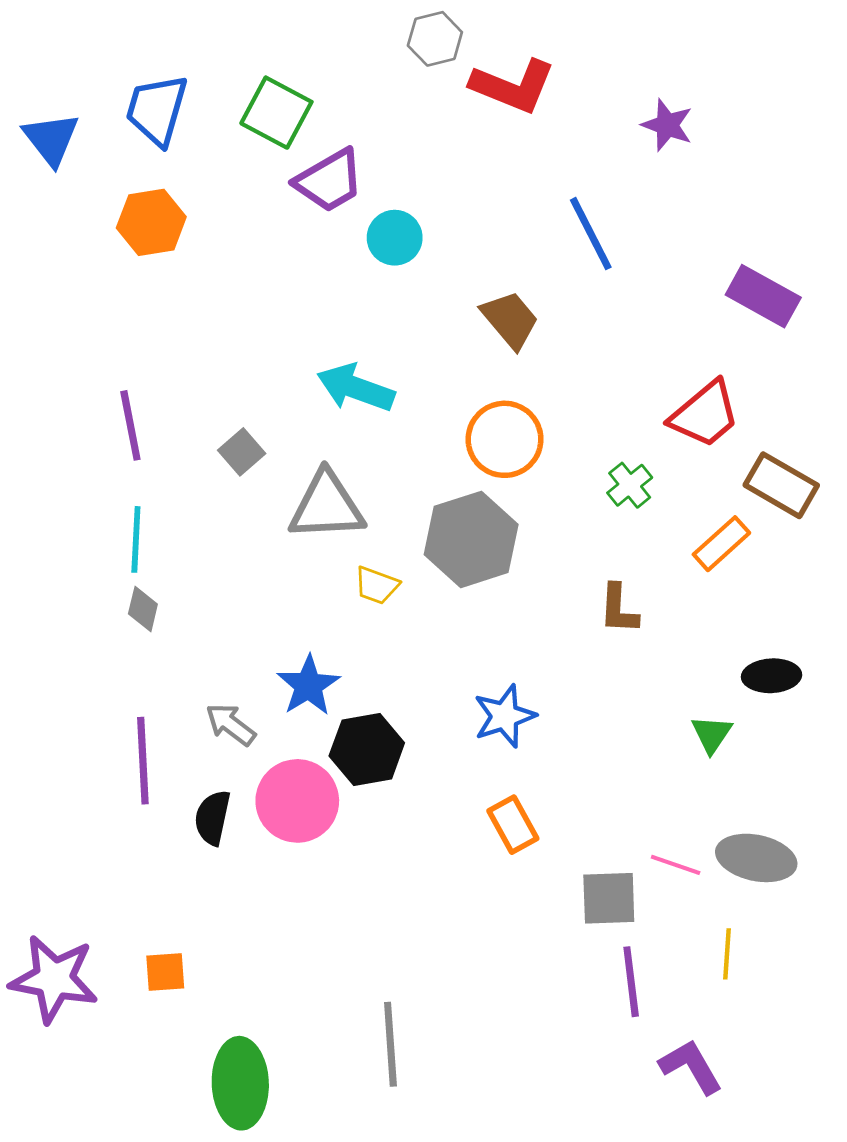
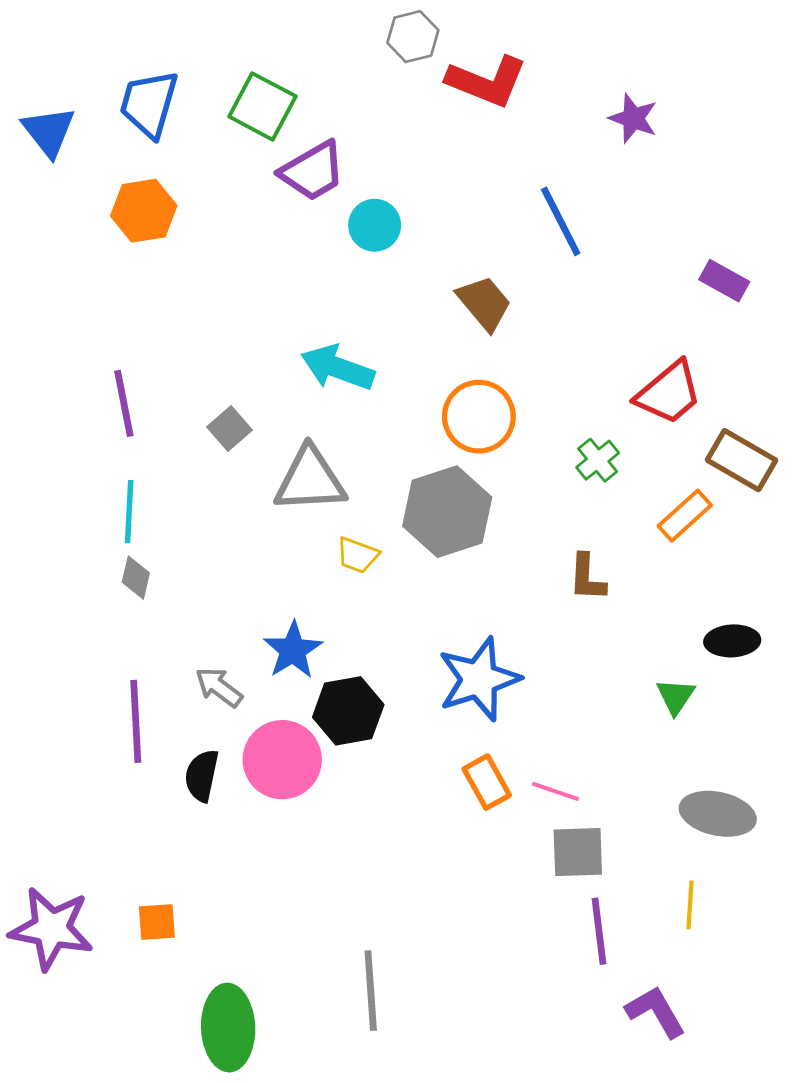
purple rectangle: (763, 296) -> (724, 281), size x0.7
blue star: (505, 716) -> (479, 679), size x1.4
pink line: (676, 865) -> (555, 791), moved

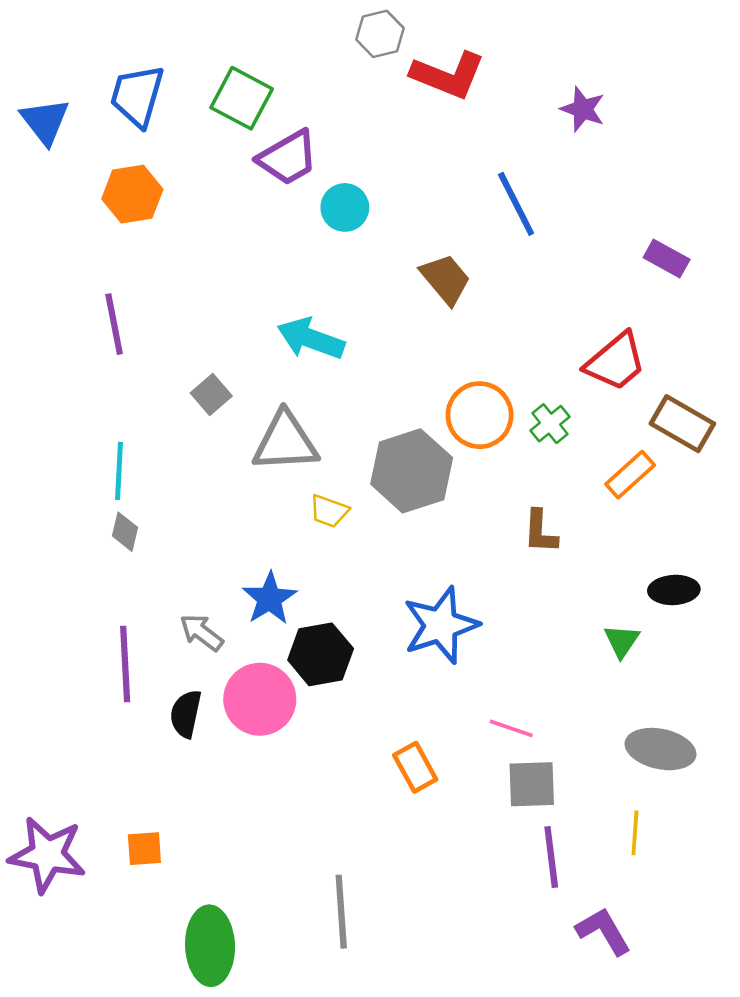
purple line: (124, 403) -> (114, 324), moved
orange circle: (479, 417) -> (480, 415), moved
orange rectangle: (487, 782) -> (415, 767), moved

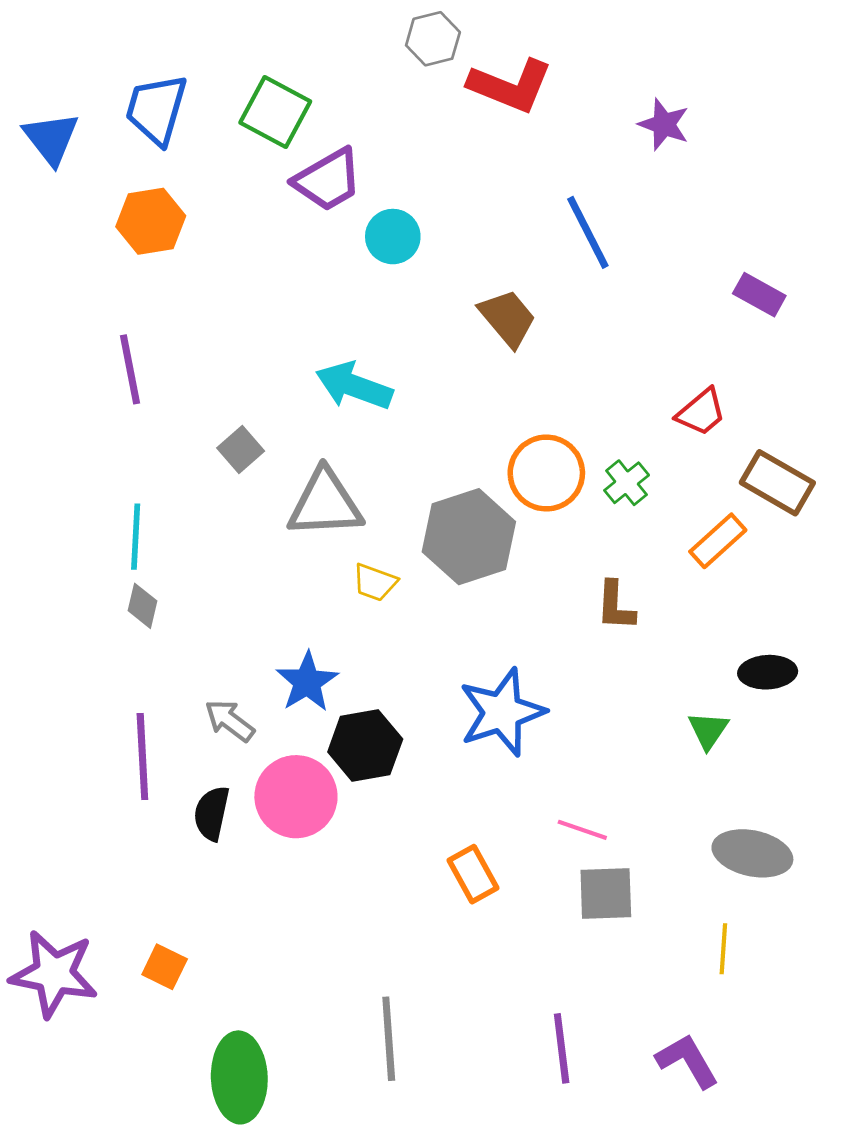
red trapezoid: (616, 362) -> (701, 412), size x0.7
orange square: (144, 849) -> (165, 967), turned 30
purple line: (551, 857) -> (562, 1048), moved

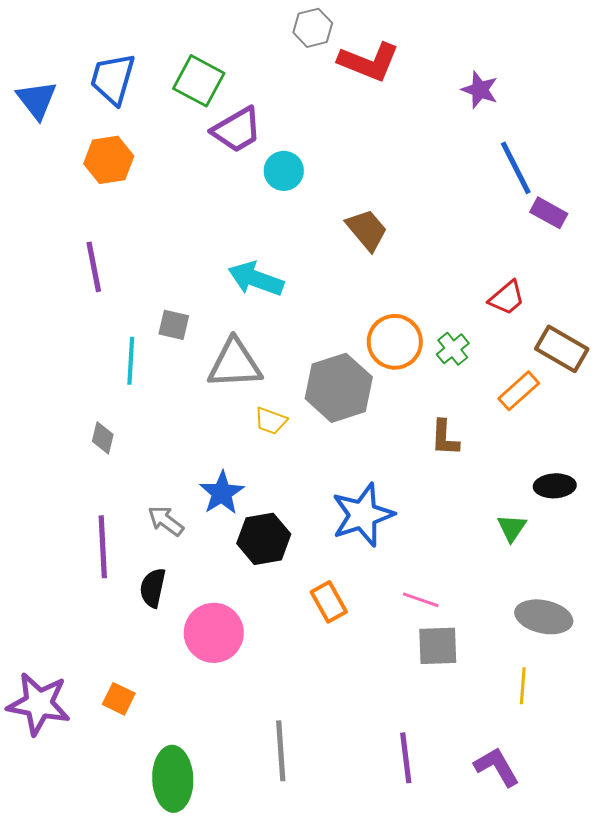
blue line: (588, 232) -> (516, 168), moved
gray square: (241, 450) -> (174, 325), turned -36
cyan line: (136, 537) -> (131, 361), moved
pink circle: (296, 797) -> (214, 633), moved
orange rectangle: (473, 874) -> (329, 602), moved

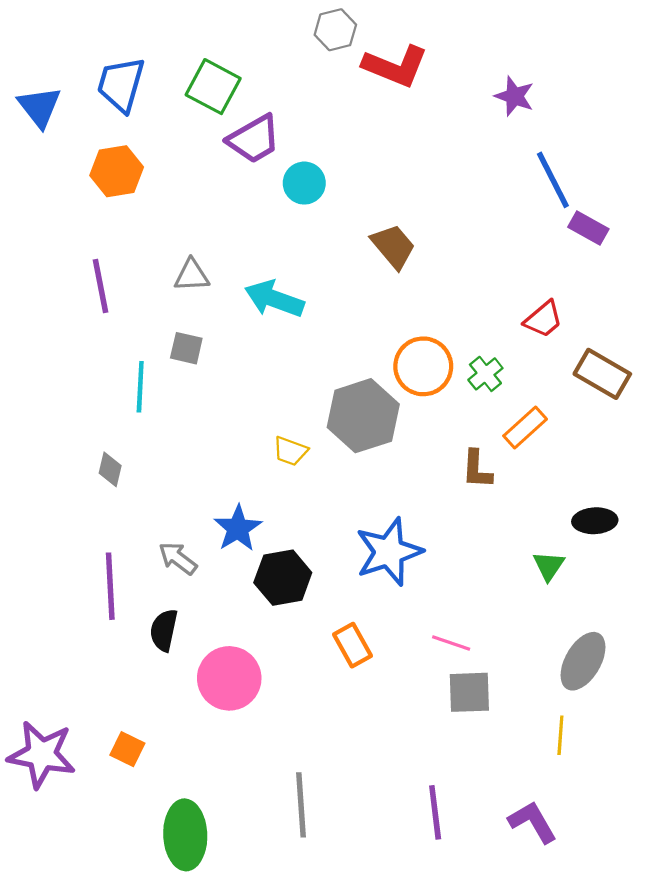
gray triangle: (235, 364) -> (192, 275), moved, size x0.6
orange rectangle: (519, 391) -> (525, 427), moved
gray ellipse: (544, 617) -> (583, 661), turned -72

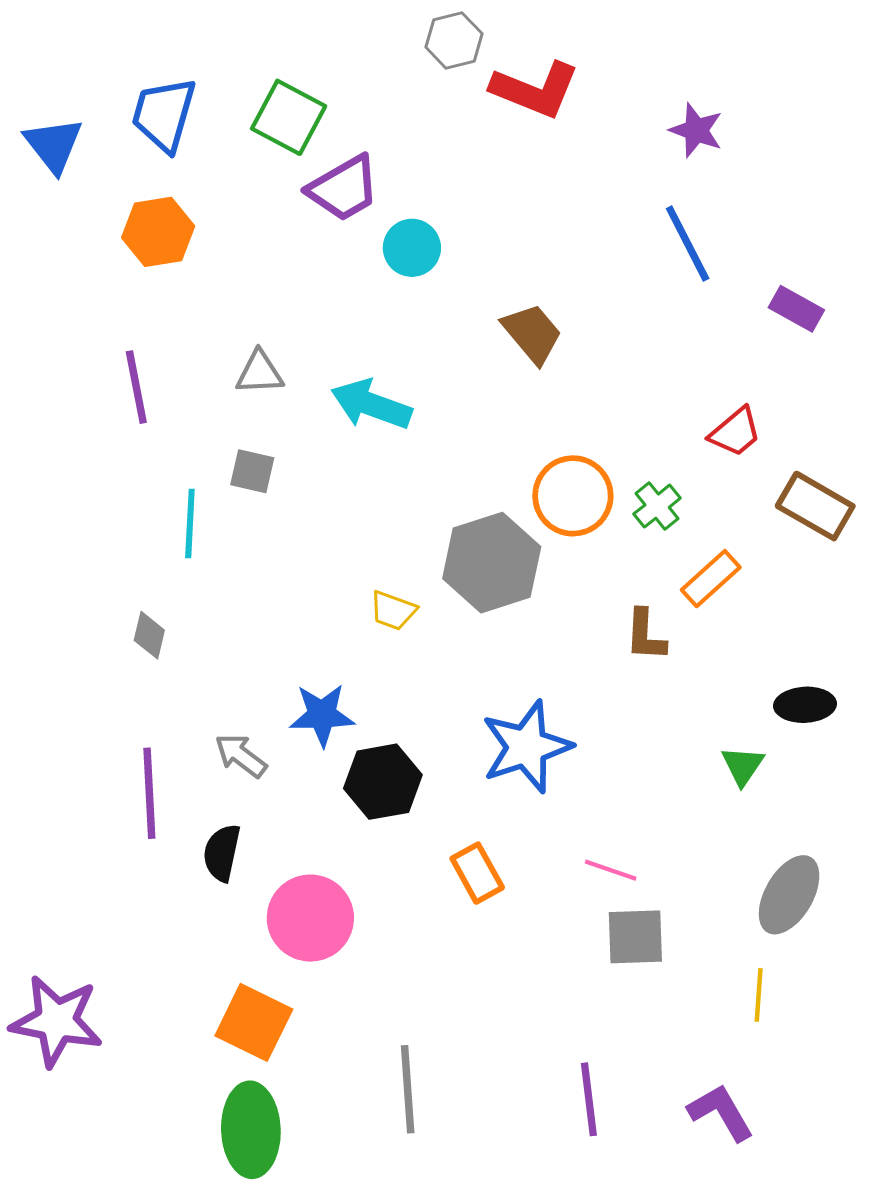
blue line: (553, 180) -> (688, 243), moved
blue star: (238, 528) -> (322, 715), turned 30
orange square: (127, 749) -> (254, 1022), moved, size x1.6

